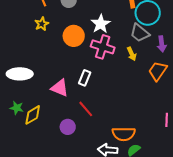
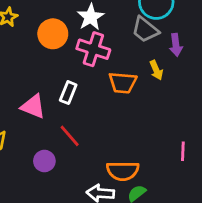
yellow arrow: (132, 54) -> (156, 70), moved
orange trapezoid: (158, 71) -> (123, 83), moved, turned -120

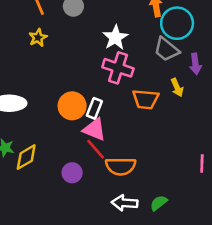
orange circle: (53, 34) -> (72, 106), moved
pink triangle: (33, 107) -> (94, 129), moved
orange semicircle: (123, 171) -> (121, 166), moved

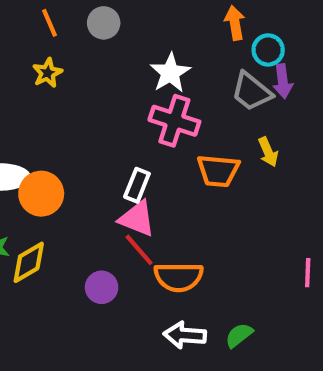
cyan circle: (177, 23) -> (268, 50), size x0.6
purple arrow: (195, 64) -> (283, 81), moved
orange circle: (72, 106) -> (41, 194), moved

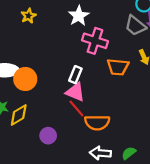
white star: (170, 73) -> (79, 16), moved
purple circle: (102, 287) -> (48, 136), moved

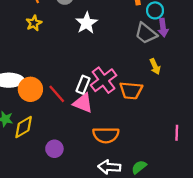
pink cross: (95, 41) -> (104, 80), moved, turned 35
orange trapezoid: (118, 67) -> (131, 90), moved
red line: (76, 108) -> (57, 94), moved

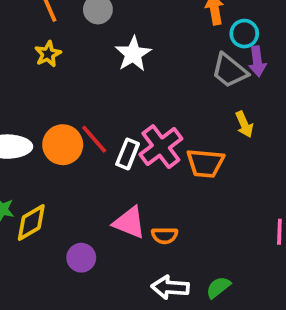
orange circle: (30, 89) -> (63, 145), moved
red line: (57, 94) -> (94, 139), moved
pink triangle: (83, 103) -> (129, 222), moved
orange semicircle: (106, 135) -> (165, 235), size x0.6

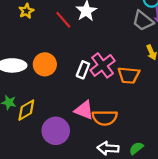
yellow star: (48, 54) -> (26, 11), moved
red line: (94, 139) -> (63, 20), moved
orange semicircle: (165, 235) -> (105, 118), size x1.6
purple circle: (81, 258) -> (56, 131), size x1.6

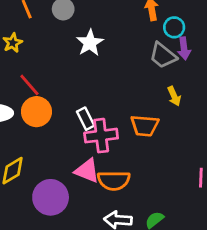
red line: (63, 20) -> (29, 85), moved
pink cross: (103, 65) -> (101, 136), moved, turned 30
white rectangle: (83, 70) -> (86, 119), turned -49

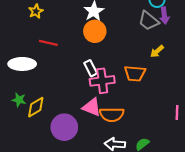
red line: (29, 85) -> (48, 43), turned -36
yellow arrow: (174, 96) -> (157, 51), turned 72
orange circle: (36, 112) -> (95, 31), moved

